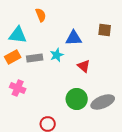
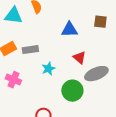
cyan triangle: (18, 35) -> (13, 16), moved
cyan star: (57, 55) -> (48, 69), moved
gray ellipse: (103, 102) -> (96, 74), moved

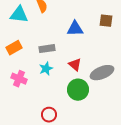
gray rectangle: (30, 50) -> (47, 49), moved
red triangle: (79, 58) -> (75, 65), moved
cyan star: (48, 69) -> (46, 69), moved

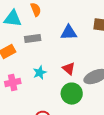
gray rectangle: (47, 49) -> (33, 39), moved
pink cross: (19, 79) -> (13, 83), turned -35

